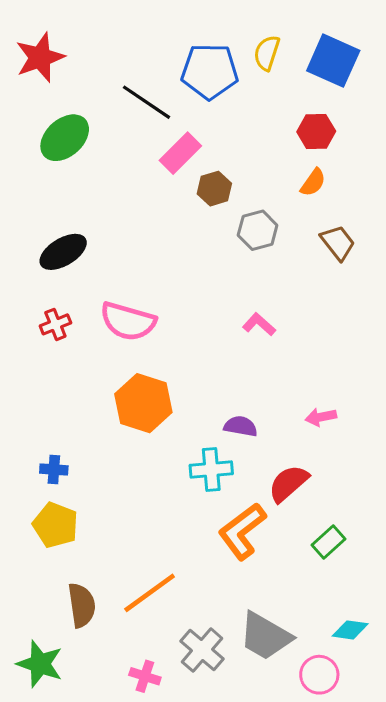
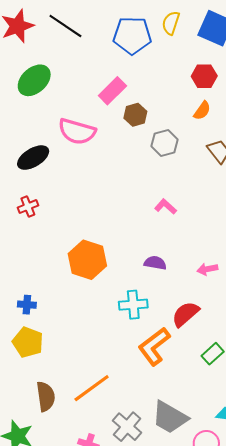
black line: (146, 102) -> (65, 26), moved
pink semicircle: (128, 321) -> (77, 131), moved
purple semicircle: (241, 426) -> (155, 263), moved

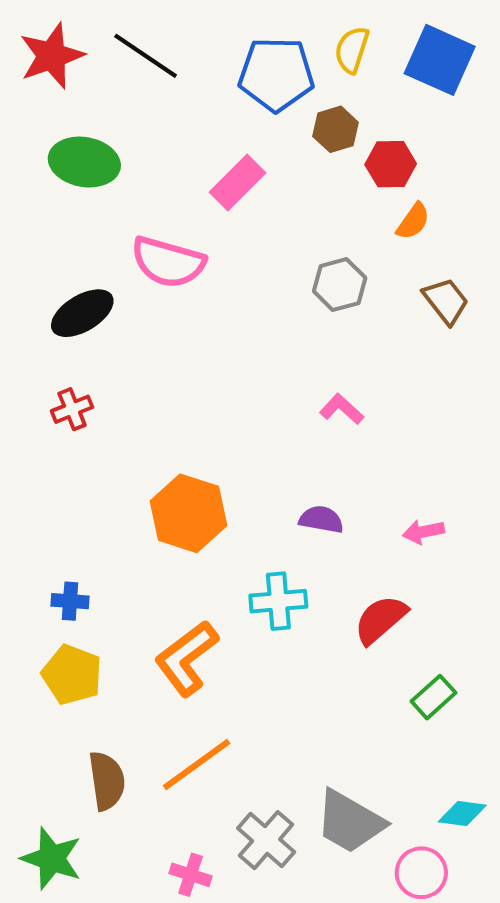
red hexagon: (204, 76) -> (391, 164), moved
green ellipse: (34, 80) -> (84, 162), turned 52
brown hexagon: (135, 115) -> (336, 129), moved
orange L-shape: (154, 346) -> (186, 658), moved

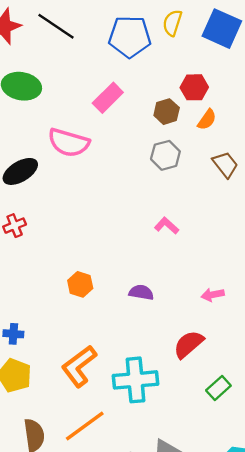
brown hexagon: (336, 129) -> (167, 112), moved
orange hexagon: (188, 513) -> (80, 284), size x0.6
purple semicircle: (321, 519) -> (141, 292), moved
cyan cross: (278, 601) -> (135, 380), moved, size x1.4

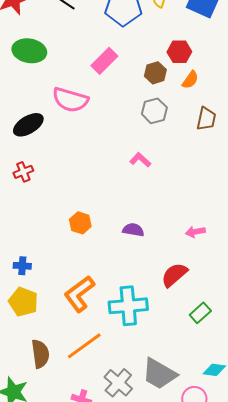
brown trapezoid: (225, 165) -> (206, 119), turned 50
pink L-shape: (167, 226) -> (140, 160), moved

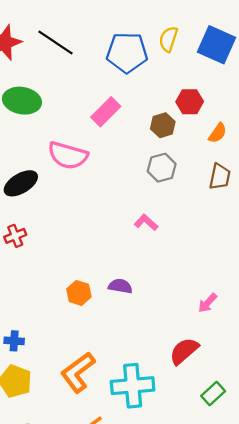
orange semicircle: (190, 80) -> (218, 133), moved
purple semicircle: (133, 230) -> (120, 286), moved
pink arrow: (195, 232) -> (208, 303), turned -36

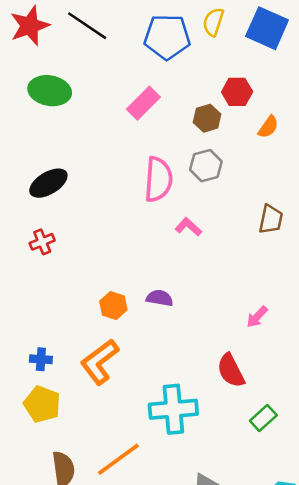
pink semicircle: (68, 155) -> (158, 179), moved, turned -102
brown trapezoid: (220, 177) -> (271, 219), moved
red semicircle: (184, 351) -> (231, 371), turned -76
orange L-shape: (78, 372) -> (100, 362), moved

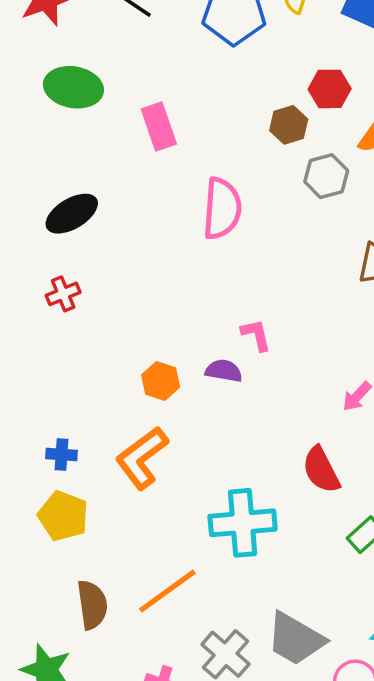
pink rectangle: (143, 103) -> (159, 127), moved, turned -64
gray hexagon: (206, 166) -> (326, 176), moved
pink L-shape: (188, 227) -> (256, 335), moved, turned 35

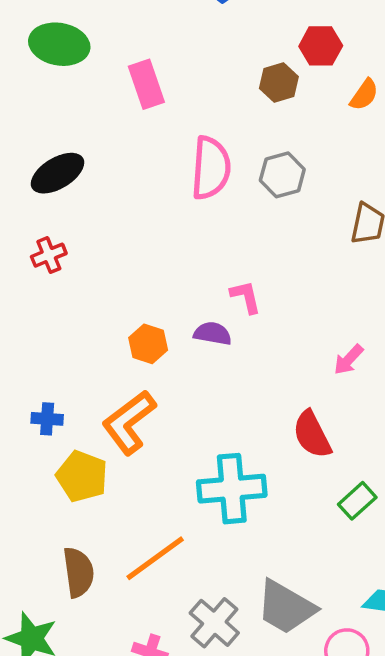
gray hexagon: (326, 176) -> (282, 175), moved
yellow pentagon: (63, 516) -> (82, 476), moved

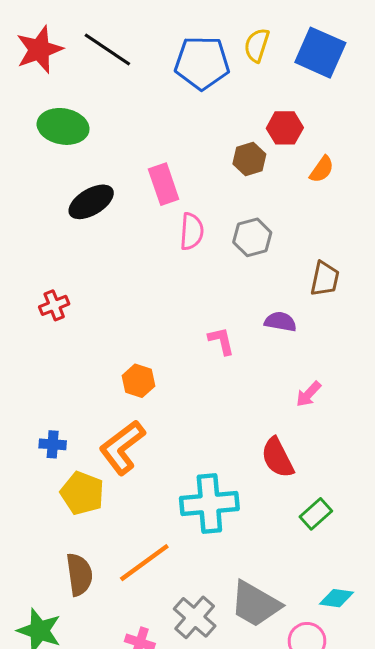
pink rectangle: (146, 84) -> (164, 184), moved
pink semicircle: (211, 168) -> (192, 231), size x0.7
black ellipse: (58, 173) -> (91, 202), moved
purple semicircle: (213, 333) -> (280, 322), moved

